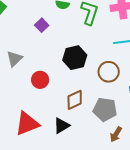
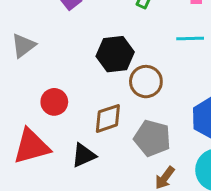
brown circle: (109, 72) -> (146, 82), moved
red circle: (40, 80) -> (54, 102), moved

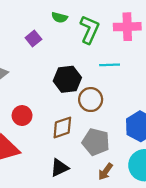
cyan line: (190, 38) -> (110, 65), moved
black triangle: (84, 155) -> (60, 168), moved

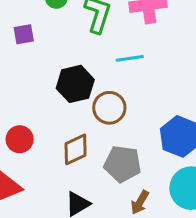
purple square: (33, 38) -> (24, 34), turned 35

